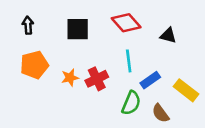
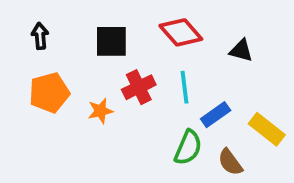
red cross: (97, 79) -> (139, 87), moved

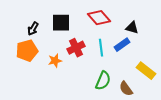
black arrow: (40, 36) -> (33, 29), moved, turned -144
blue rectangle: (216, 115) -> (122, 45), moved

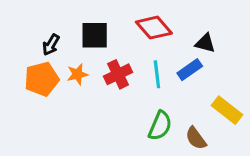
orange star: (55, 61) -> (77, 74), moved

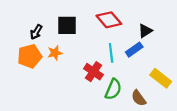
black triangle: (205, 43) -> (145, 31), turned -48
red cross: (118, 74) -> (93, 72), moved, turned -30

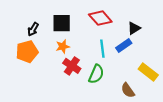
orange star: (55, 53) -> (63, 47), moved
red cross: (93, 72) -> (72, 66), moved
green semicircle: (113, 89) -> (96, 74), moved

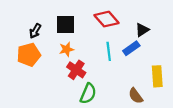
yellow rectangle: (148, 72) -> (157, 76), turned 48
green semicircle: (96, 74) -> (88, 94), moved

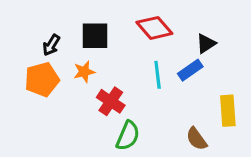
orange star: (67, 49) -> (84, 72), moved

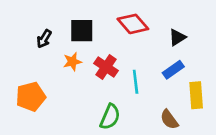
blue rectangle: (190, 70) -> (173, 70), moved
cyan line: (158, 75) -> (136, 82), moved
orange pentagon: (42, 79) -> (31, 97), moved
red cross: (111, 101) -> (106, 67), moved

